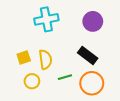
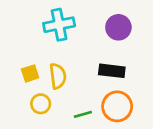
black rectangle: (88, 55) -> (112, 71), turned -30
green line: (65, 77) -> (83, 114), moved

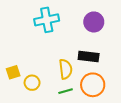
yellow square: (30, 73) -> (13, 72), moved
yellow semicircle: (58, 76) -> (66, 69), moved

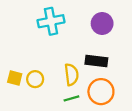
yellow square: (13, 72) -> (15, 78), turned 32
yellow circle: (32, 83) -> (35, 79), moved

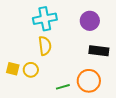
black rectangle: (96, 61) -> (99, 51), moved
yellow semicircle: (71, 75) -> (45, 46), moved

